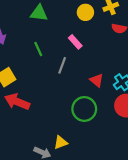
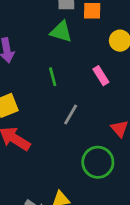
gray line: (62, 65) -> (71, 115), moved

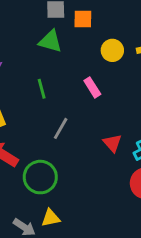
green circle: (98, 162) -> (40, 177), moved

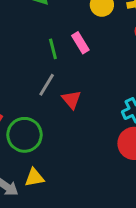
green line: (42, 89) -> (53, 49), moved
red triangle: (112, 143) -> (71, 100), moved

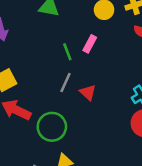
pink rectangle: (80, 43) -> (90, 44), turned 66

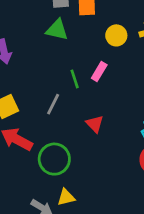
gray line: (65, 82) -> (53, 104), moved

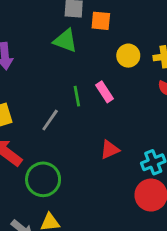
pink rectangle: (99, 72) -> (104, 92), turned -72
red triangle: (95, 124) -> (110, 150), moved, turned 42

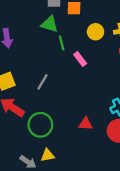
green line: (77, 96) -> (62, 43), moved
red triangle: (110, 150) -> (86, 124), moved, turned 32

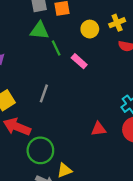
green circle: (40, 125) -> (40, 150), moved

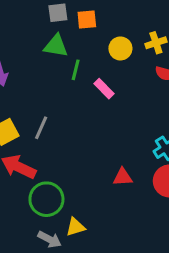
green line: (56, 48) -> (76, 70), turned 35
gray line: (44, 93) -> (41, 128), moved

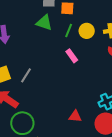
green line: (76, 70) -> (69, 30), moved

